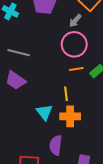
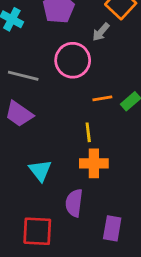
pink circle: (74, 44) -> (73, 60), moved
cyan triangle: (44, 112) -> (40, 170), moved

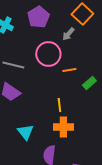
orange line: (102, 98) -> (69, 70), moved

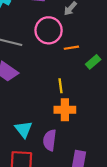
cyan triangle: (25, 132) -> (24, 129), moved

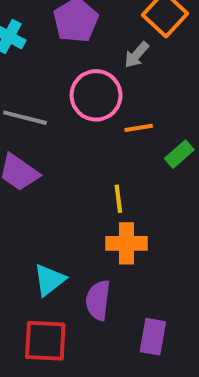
cyan triangle: (24, 129) -> (49, 280), turned 30

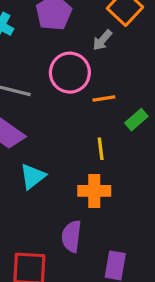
yellow line: (118, 199) -> (101, 149), moved
cyan triangle: (49, 280) -> (33, 176), moved

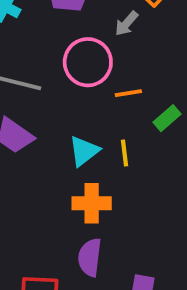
cyan triangle: (33, 176) -> (84, 151), moved
orange cross: (94, 191) -> (92, 203), moved

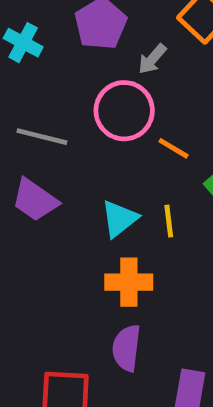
gray arrow: (126, 24) -> (152, 59), moved
orange line: (128, 93) -> (173, 148), turned 40

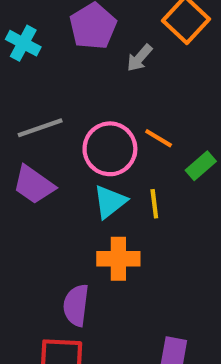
pink circle: (124, 111) -> (110, 149), moved
gray line: (42, 137) -> (40, 128), turned -33
purple semicircle: (126, 348) -> (76, 305), moved

